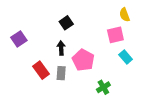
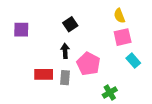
yellow semicircle: (125, 15) -> (119, 16), moved
purple square: (19, 39) -> (21, 30), moved, turned 35
red rectangle: (41, 70) -> (44, 74), turned -54

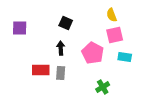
black square: (70, 24) -> (66, 23), turned -32
cyan rectangle: (133, 61) -> (125, 57), turned -40
pink pentagon: (88, 64) -> (93, 53), moved

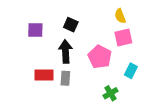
purple square: (20, 28) -> (35, 30), moved
black arrow: (61, 48) -> (65, 51), size x1.5
cyan rectangle: (125, 57) -> (131, 71), moved, turned -72

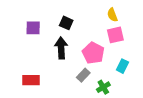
red rectangle: (44, 75) -> (31, 80), moved
gray rectangle: (65, 78) -> (83, 75), moved, turned 40

